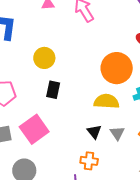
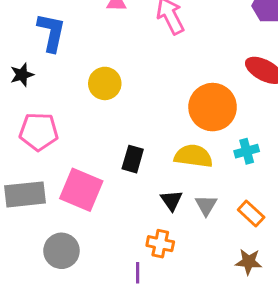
black rectangle: (53, 90) -> (133, 159), moved
pink square: (34, 129) -> (81, 190), turned -36

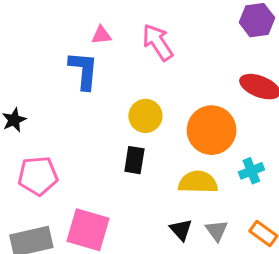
blue L-shape: (51, 32) -> (84, 70), moved
yellow circle: (105, 83) -> (145, 116), moved
black rectangle: (133, 159) -> (134, 160), moved

